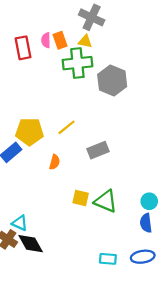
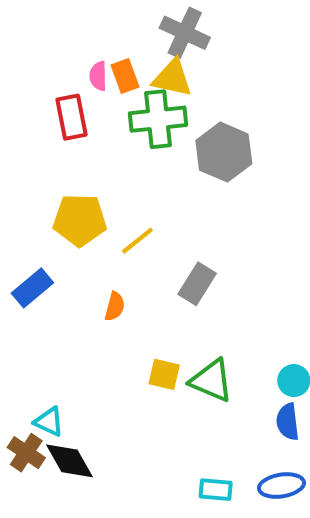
yellow triangle: (85, 41) -> (172, 78), size x1.5
red rectangle: (23, 48) -> (72, 117), moved
yellow pentagon: (30, 132) -> (80, 220), moved
gray rectangle: (98, 150) -> (197, 284), turned -36

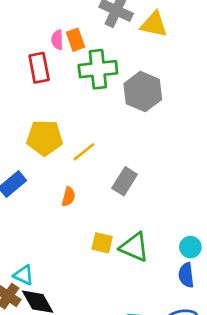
yellow triangle: (172, 78) -> (154, 24), moved

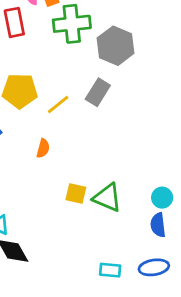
gray rectangle: (125, 181) -> (98, 92), moved

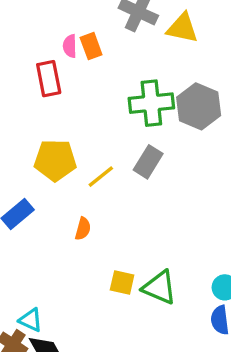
green cross: (72, 24) -> (151, 103), moved
gray hexagon: (116, 46) -> (199, 106), moved

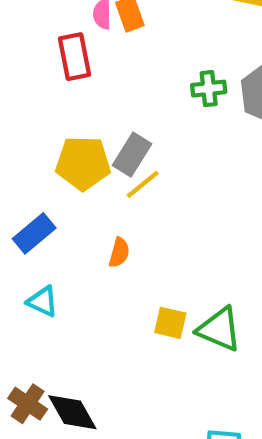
green cross: (151, 103) -> (209, 89), size x0.6
gray rectangle: (148, 162) -> (132, 155), moved
cyan triangle: (31, 320) -> (43, 301), moved

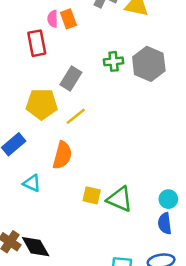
gray rectangle: (132, 155) -> (71, 78), moved
orange semicircle: (119, 253) -> (62, 155), size x1.6
cyan triangle: (43, 301) -> (32, 183), moved

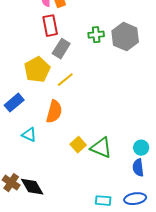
red rectangle: (37, 43) -> (50, 26), moved
yellow pentagon: (42, 104) -> (37, 70), turned -30
yellow square: (92, 195) -> (78, 145), turned 35

